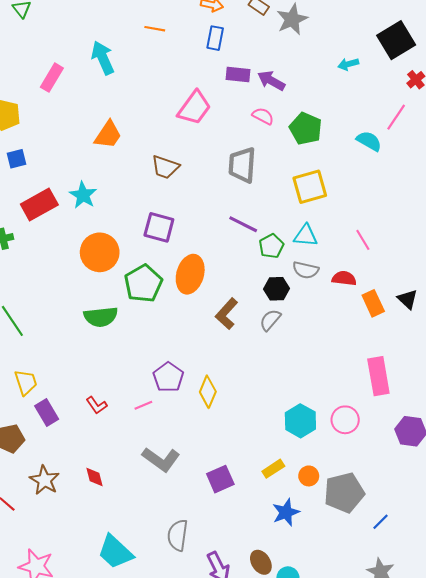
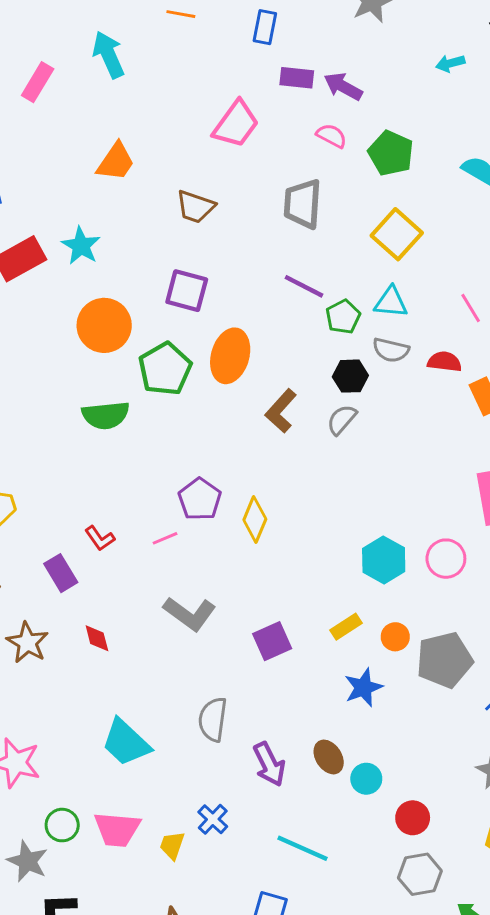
yellow square: (310, 187) -> (397, 234), turned -32
purple rectangle: (47, 413) -> (61, 573), moved

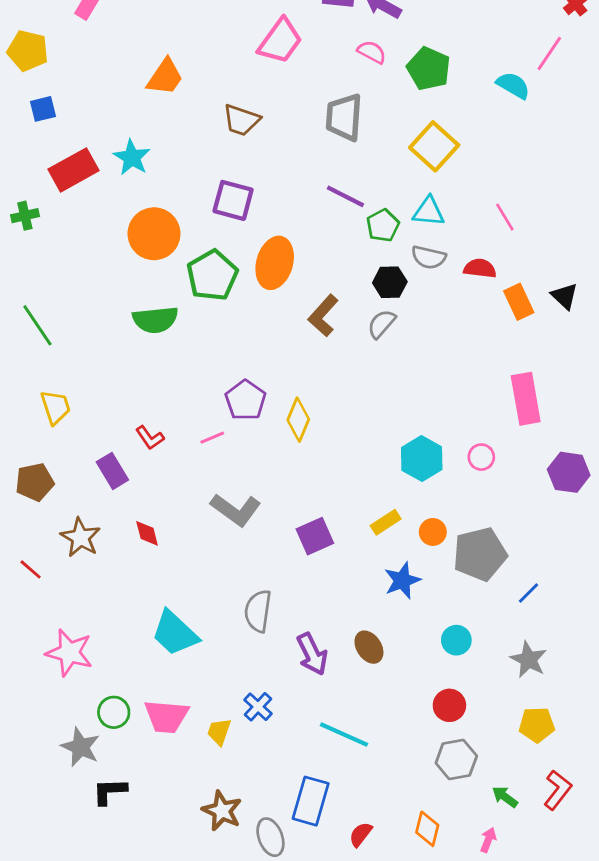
pink circle: (446, 559) -> (481, 457), size x0.7
cyan circle: (366, 779) -> (456, 640), moved

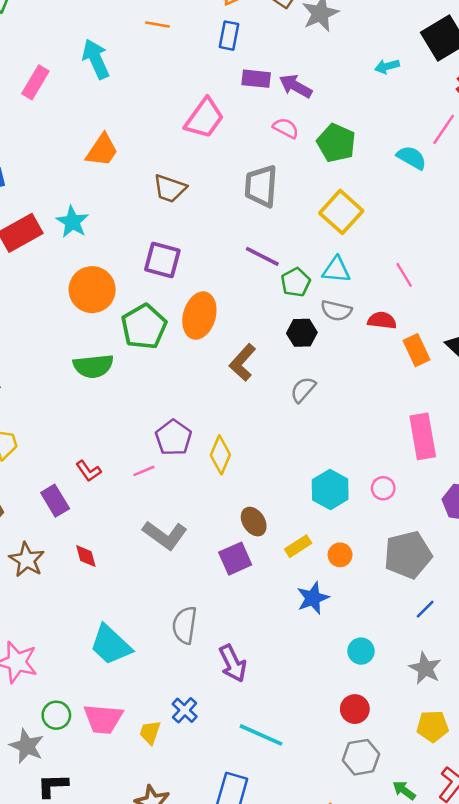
gray semicircle: (381, 324) -> (303, 390), moved
gray pentagon: (480, 554) -> (408, 555), moved
brown ellipse: (369, 647) -> (254, 522), moved

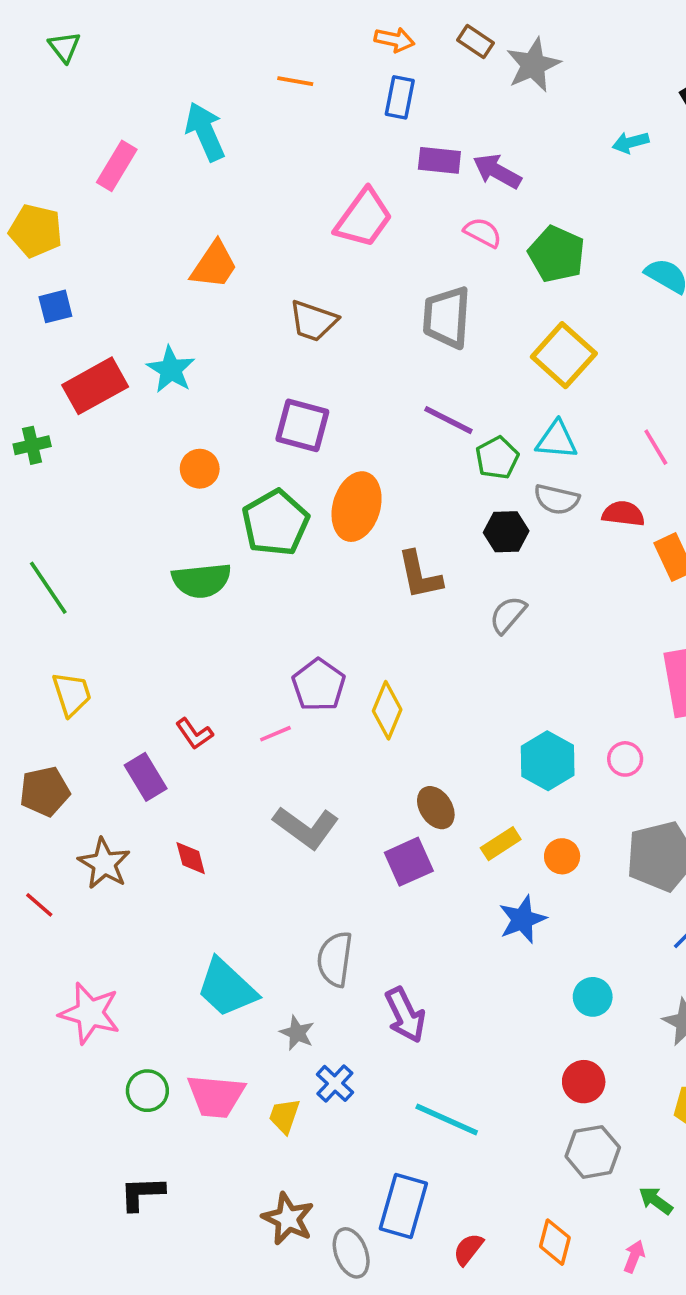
orange circle: (92, 290) -> (200, 469), size x0.6
brown L-shape: (243, 362) -> (420, 575), turned -54
gray star: (27, 746) -> (297, 1033), moved, size x0.7

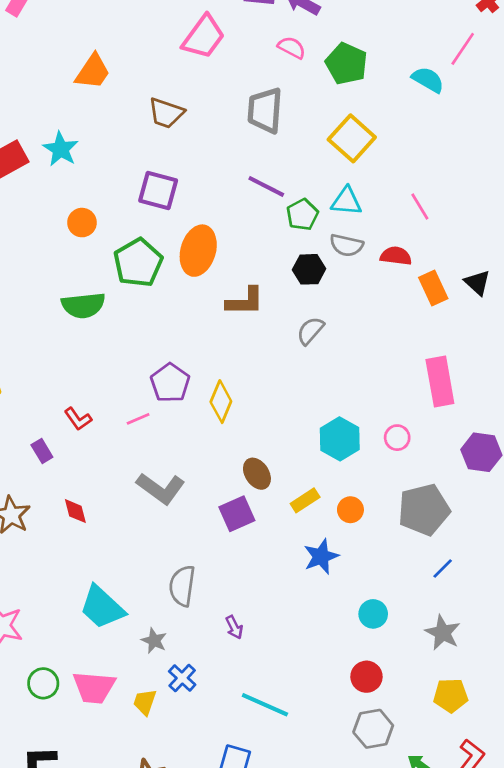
brown L-shape: (420, 575) -> (245, 301), turned -78
purple rectangle: (146, 777) -> (42, 451), size x0.7
purple arrow: (405, 1015) -> (234, 627), size x0.6

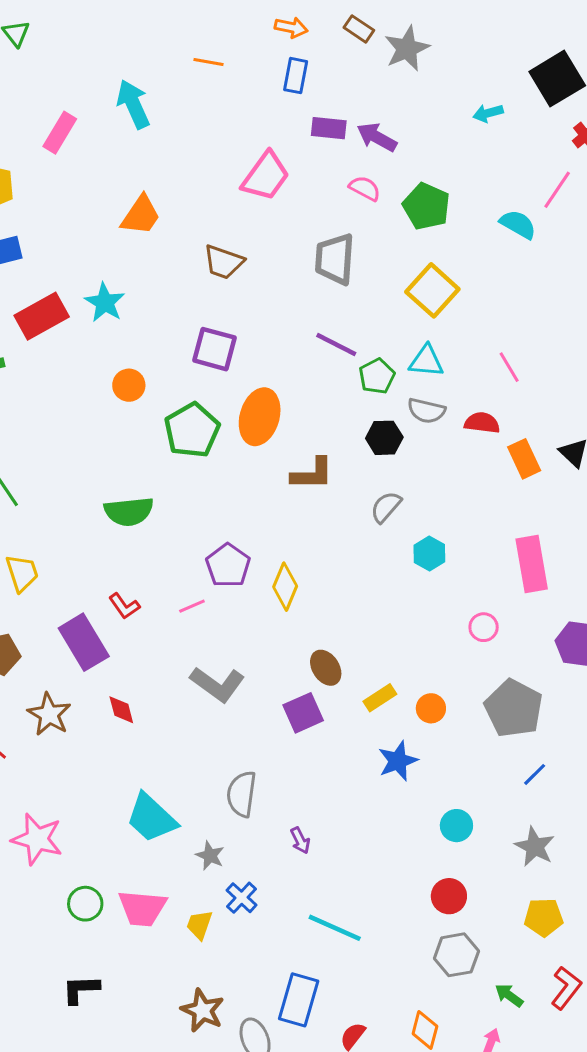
green semicircle: (83, 305) -> (129, 511), moved
cyan hexagon: (340, 439) -> (429, 554), moved, size x0.7
purple rectangle: (42, 451) -> (84, 642), size x2.0
gray pentagon: (424, 510) -> (514, 708), turned -30

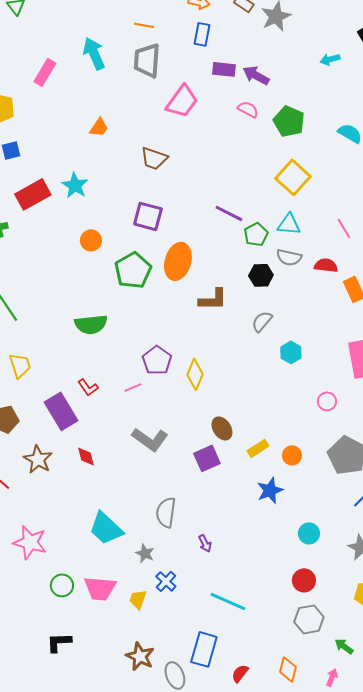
orange trapezoid: (141, 215) -> (99, 127), size x0.7
gray trapezoid: (335, 259) -> (147, 60), moved

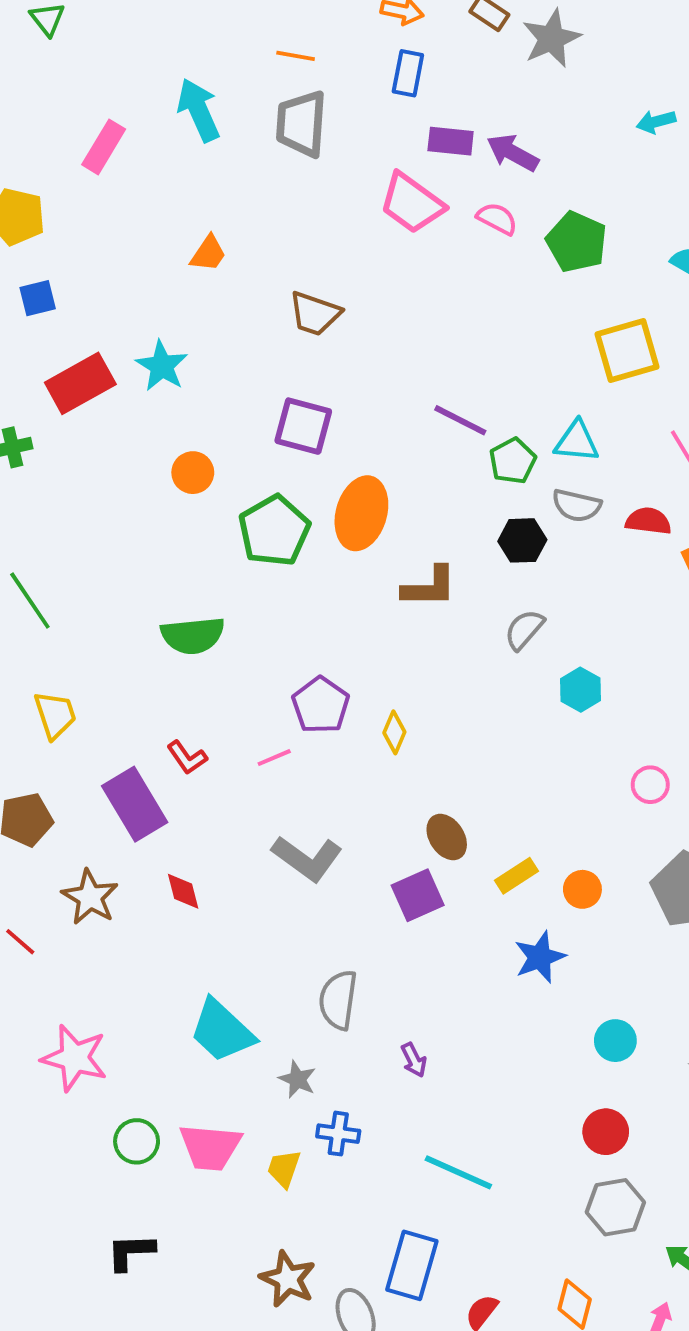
pink trapezoid: (182, 101) -> (412, 203), moved, turned 90
yellow square: (293, 177) -> (627, 350), moved, turned 32
yellow diamond: (195, 374) -> (394, 732), size x0.7
blue cross: (166, 581) -> (338, 1134), turned -35

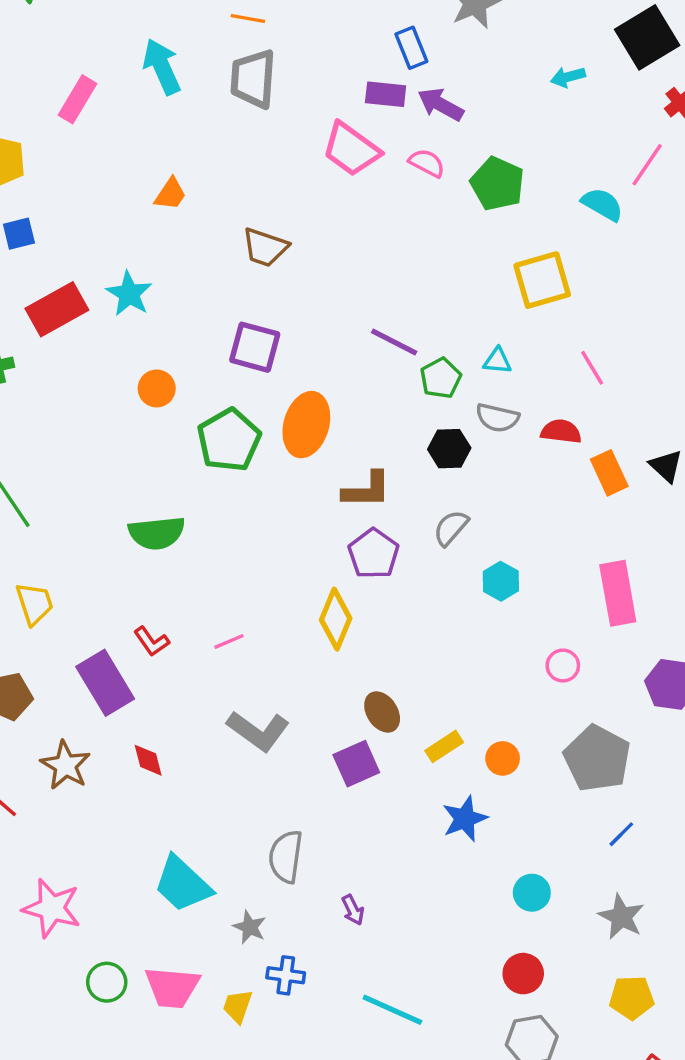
blue rectangle: (408, 73) -> (411, 48), moved, turned -33
cyan triangle: (577, 442) -> (497, 361), size x0.7
purple pentagon: (321, 705) -> (373, 554), moved
yellow diamond: (394, 732) -> (336, 619), size x1.6

